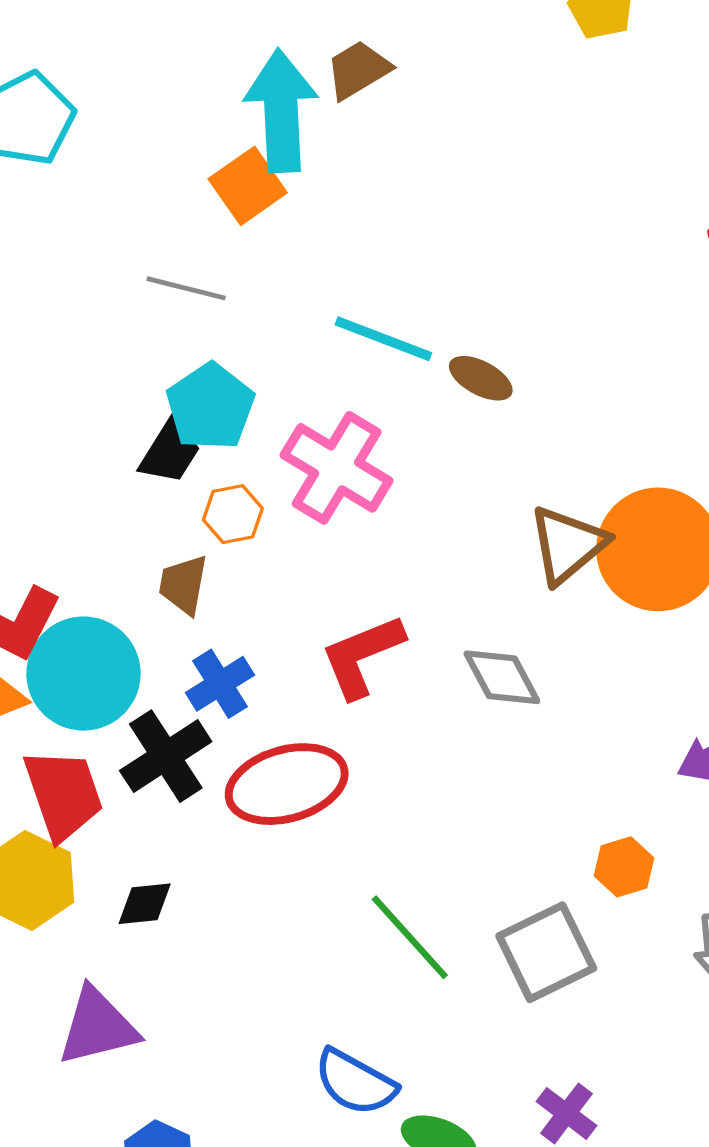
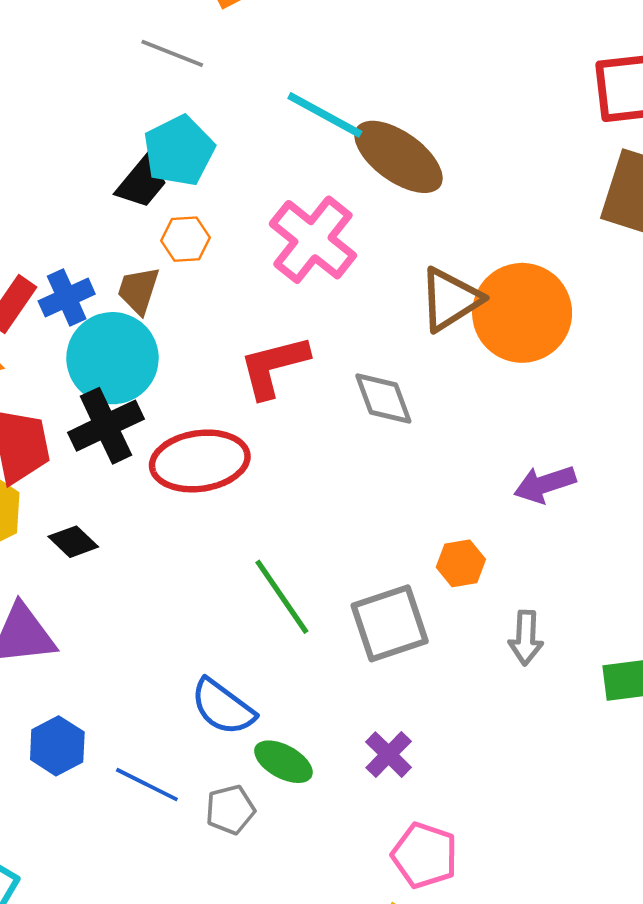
brown ellipse: (481, 378) -> (398, 157), size x1.8
pink cross: (337, 468) -> (313, 240), moved
cyan circle: (84, 674) -> (112, 358), moved
blue cross: (220, 684) -> (67, 297), moved
black diamond: (145, 904) -> (73, 542), turned 42

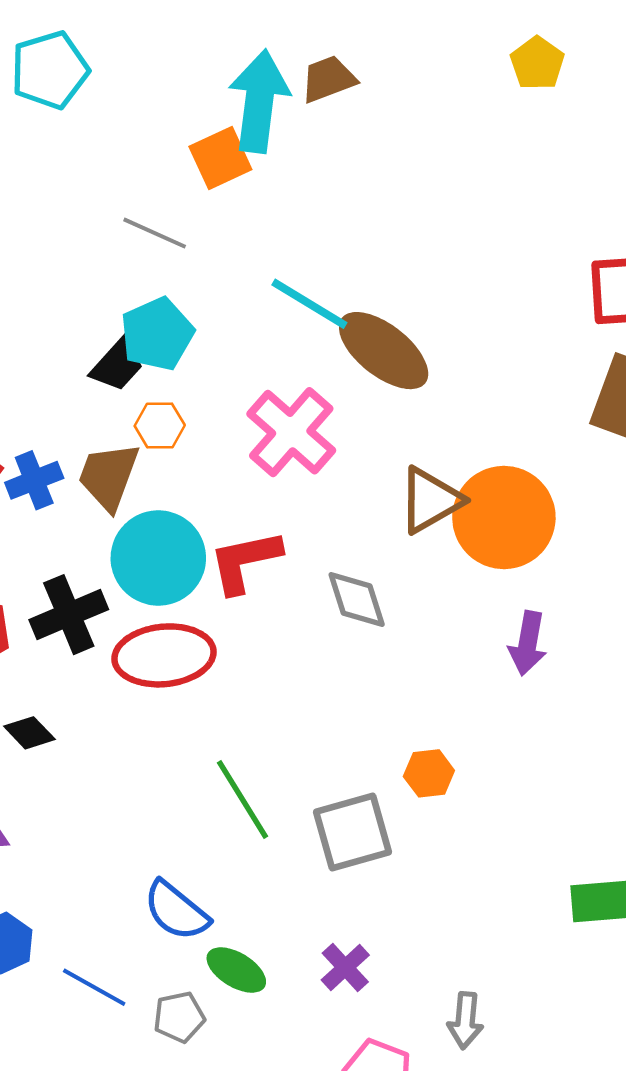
brown trapezoid: (138, 290) -> (109, 476), size x1.4
cyan circle: (112, 358) -> (158, 558), moved
purple arrow: (545, 484) -> (528, 643), moved, turned -64
gray arrow: (526, 638) -> (465, 1020), moved

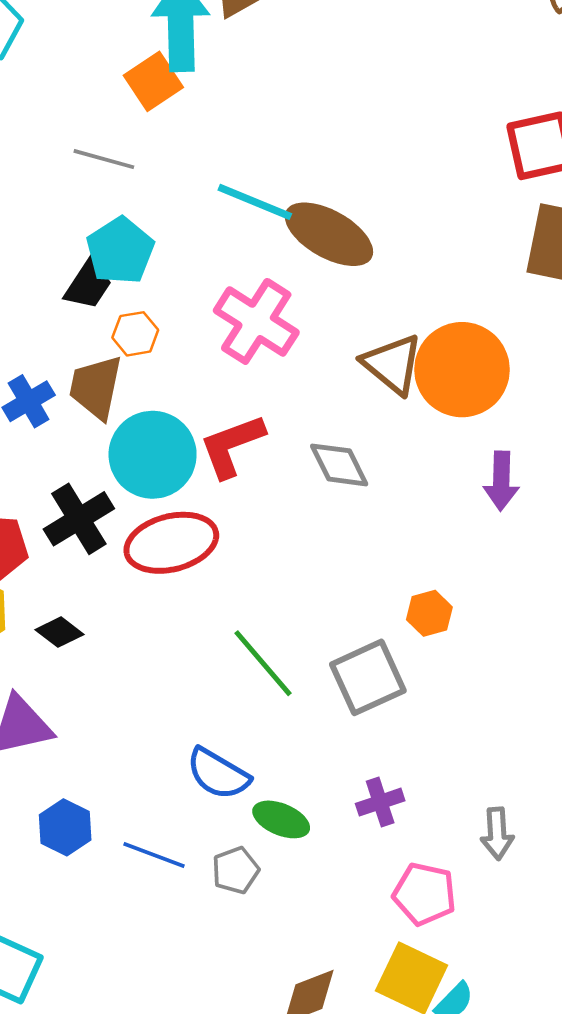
brown triangle: (430, 500) -> (392, 364), turned -42
purple cross: (345, 968) -> (380, 802), turned 33

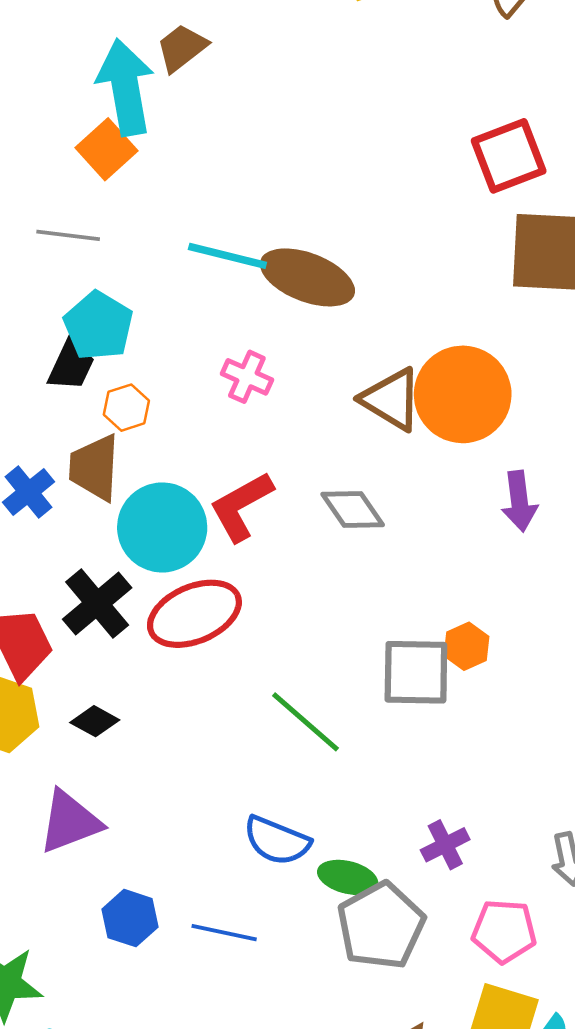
pink cross: (256, 321) -> (247, 377), size x0.6
gray square: (368, 677) -> (416, 672), moved, turned 34
gray pentagon: (236, 870) -> (381, 926), moved, size x1.8

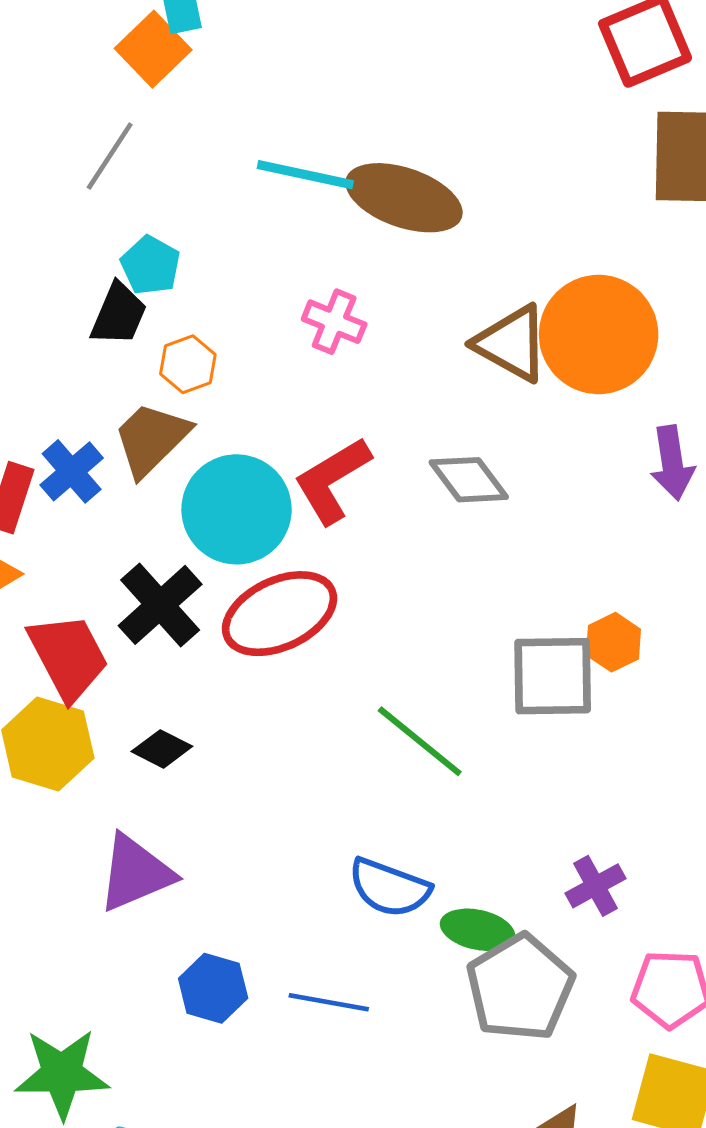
gray line: (68, 235) -> (110, 156), turned -62
cyan pentagon: (98, 326) -> (150, 265), size x0.7
brown trapezoid: (94, 468) -> (151, 439), turned 44

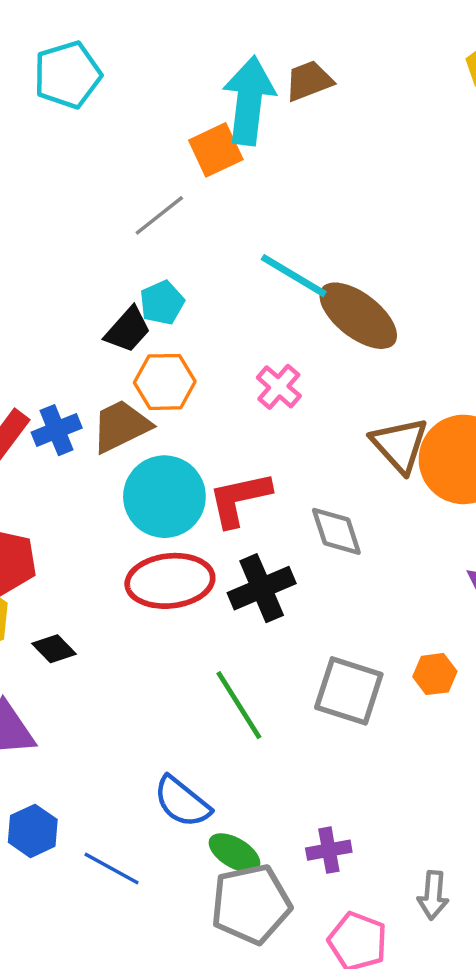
orange hexagon: (188, 364) -> (165, 382), size x1.4
black cross: (160, 605) -> (262, 588), moved
orange hexagon: (613, 642) -> (435, 674), moved

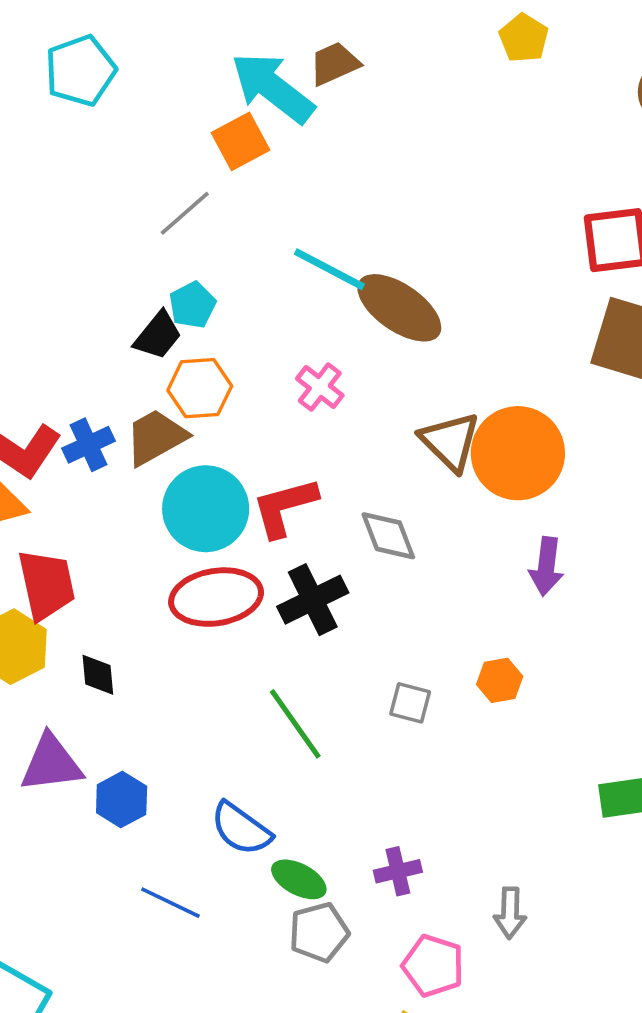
cyan arrow: (249, 101) -> (273, 88), turned -56
black diamond: (54, 649) -> (98, 675), turned 42
gray square: (349, 691) -> (410, 703), size x0.6
blue hexagon: (33, 831) -> (122, 800), moved
gray pentagon: (251, 904) -> (319, 932), size x0.7

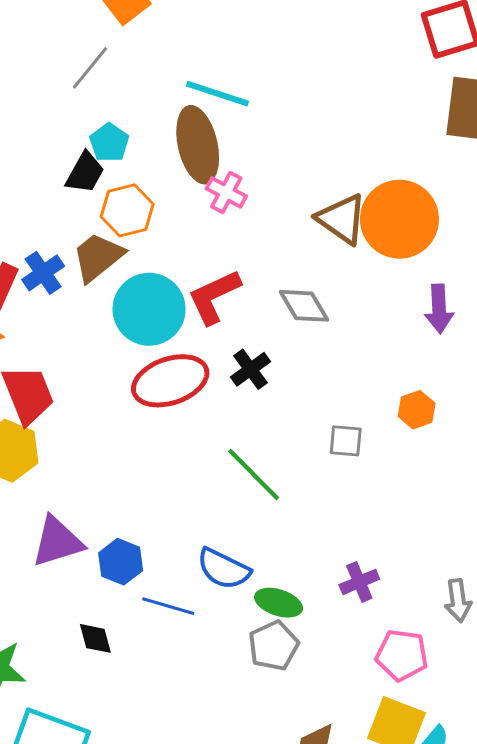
brown ellipse: (399, 308) -> (198, 145), moved, turned 52
black cross: (313, 600) -> (251, 369), size x0.7
black diamond: (98, 675) -> (95, 638), moved
blue line: (170, 903) -> (168, 606), moved
gray pentagon: (319, 932) -> (273, 646), moved

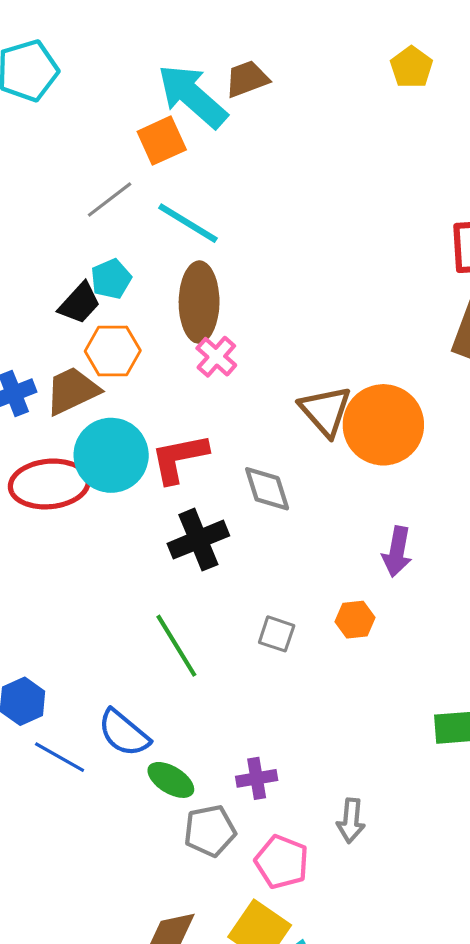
cyan line: (218, 94) -> (188, 223), moved
purple arrow: (439, 309) -> (397, 552), moved
black cross: (251, 369) -> (198, 540), size x1.4
red ellipse: (170, 381) -> (49, 484), moved
gray pentagon: (273, 646) -> (210, 831), moved

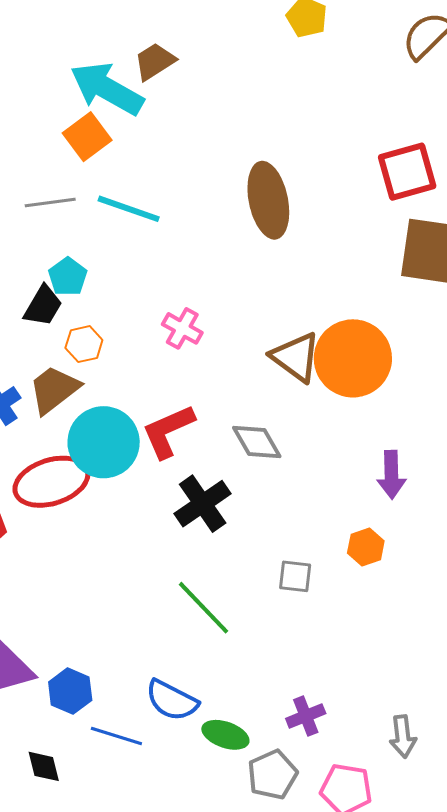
gray line: (110, 199) -> (50, 202), turned 42
brown ellipse: (199, 302) -> (268, 200), moved
orange hexagon: (113, 351) -> (84, 344), size x0.7

